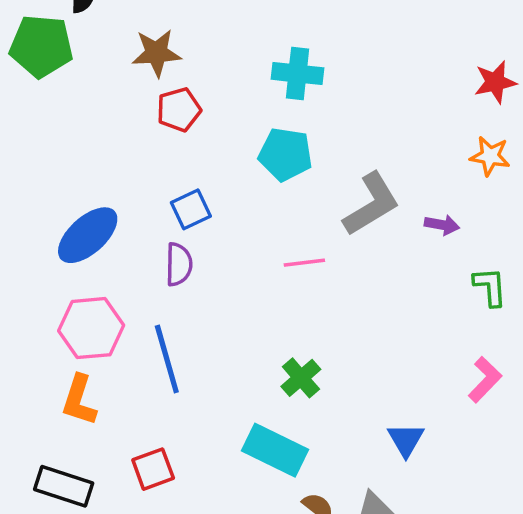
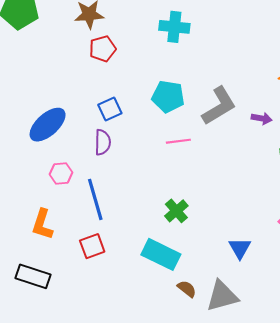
cyan pentagon: (285, 154) -> (168, 97), moved
pink hexagon: (91, 328) -> (61, 173), moved, size x0.6
red square: (153, 469) -> (92, 246), moved

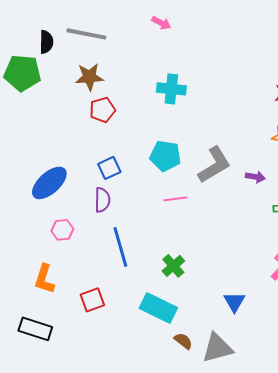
blue line: (95, 199) -> (120, 247), moved

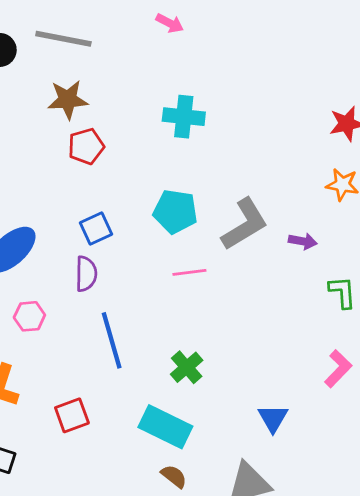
brown semicircle: (183, 341) -> (174, 476), moved

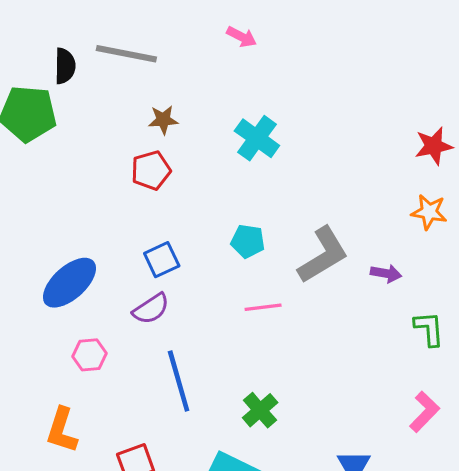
brown star: (68, 100) -> (163, 120), moved, size x0.7
cyan cross: (184, 117) -> (257, 138), turned 30
cyan pentagon: (175, 211) -> (248, 241), size x0.7
purple semicircle: (86, 274) -> (151, 309), turned 56

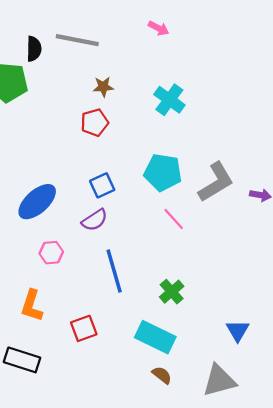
cyan pentagon: (248, 241) -> (163, 172), size x1.6
pink line: (263, 307) -> (174, 219), turned 55

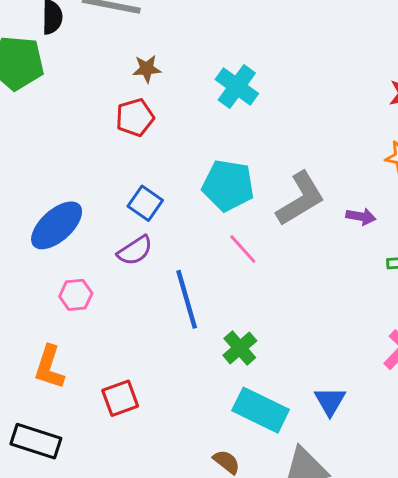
blue square: (102, 185) -> (145, 203), turned -30
blue line: (114, 271) -> (187, 299), moved
cyan rectangle: (155, 337) -> (261, 410), moved

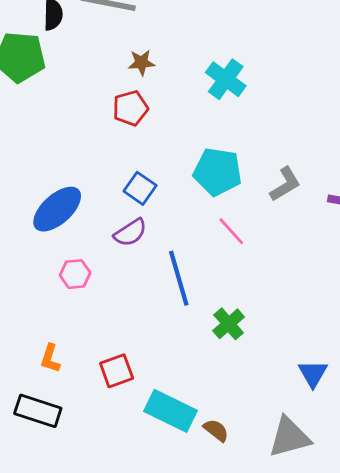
gray L-shape: (300, 199) -> (285, 184), size x0.7
orange L-shape: (49, 367) -> (50, 358), moved, size x0.7
cyan rectangle: (261, 410) -> (170, 411), moved

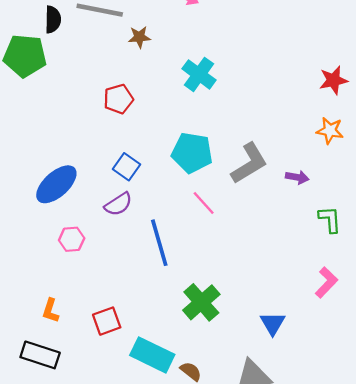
brown star: (141, 63) -> (139, 37), moved
gray L-shape: (285, 184) -> (249, 163), size x1.4
green cross: (229, 324) -> (201, 302), moved, size x1.4

